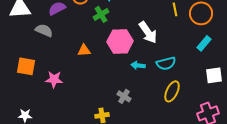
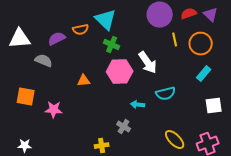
green cross: (101, 14) -> (112, 45), moved, turned -35
cyan arrow: (138, 65) -> (138, 105), moved
yellow ellipse: (172, 91) -> (175, 140), moved, turned -70

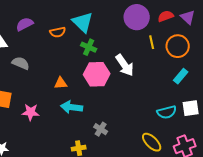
purple semicircle: (57, 39) -> (25, 24), moved
cyan semicircle: (166, 94) -> (167, 112), moved
cyan arrow: (138, 105) -> (72, 107), moved, size x1.5

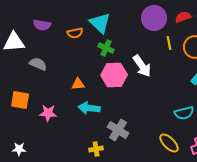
purple semicircle: (25, 24) -> (42, 25), turned -144
gray cross: (101, 129) -> (118, 130), size x1.5

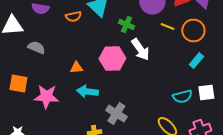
yellow line: (169, 43) -> (167, 26), turned -56
green cross: (106, 48) -> (126, 24), moved
pink star: (48, 113) -> (46, 96), size x1.4

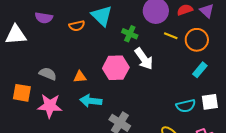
gray semicircle: (36, 48) -> (48, 74), moved

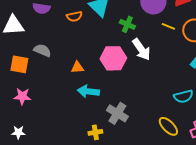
gray semicircle: (48, 74) -> (42, 50), moved
orange square: (22, 93) -> (19, 64), moved
pink star: (50, 106) -> (22, 96), moved, size x0.7

